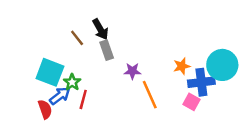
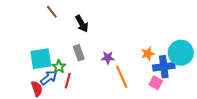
brown line: (77, 38) -> (52, 12), moved
gray rectangle: (107, 50) -> (79, 53), moved
cyan square: (50, 72) -> (41, 59), turned -30

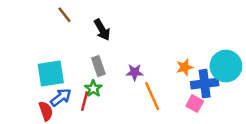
green star: (59, 67) -> (93, 89), moved

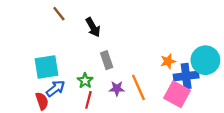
gray rectangle: (98, 66) -> (107, 60), moved
purple star: (135, 72) -> (117, 89), moved
red line: (85, 101) -> (88, 100), moved
pink square: (195, 104) -> (177, 94), size x1.6

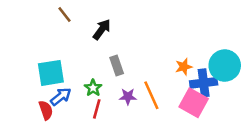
black arrow: (93, 27) -> (102, 29), turned -114

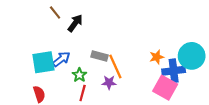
black arrow: (102, 29) -> (75, 23), moved
gray rectangle: (117, 65) -> (100, 56), turned -56
orange line: (151, 95) -> (115, 66), moved
blue arrow: (61, 97) -> (61, 59), moved

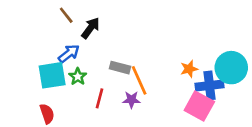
blue arrow: (61, 59) -> (69, 54), moved
green star: (79, 75) -> (78, 77), moved
red line: (83, 93) -> (99, 98), moved

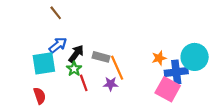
black arrow: (91, 28) -> (76, 54), moved
green star: (78, 77) -> (74, 69), moved
red line: (99, 98) -> (84, 83), turned -35

